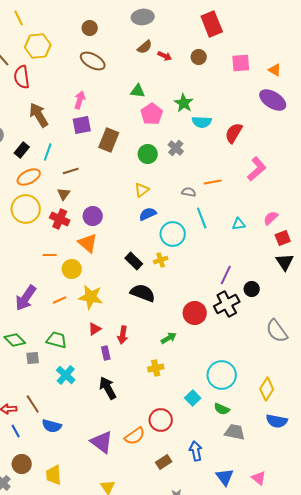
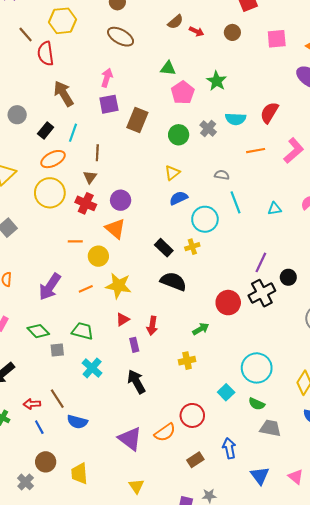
cyan semicircle: (202, 122) -> (236, 119), moved
brown line: (71, 171) -> (97, 153), turned -70
orange line: (213, 182) -> (256, 151), moved

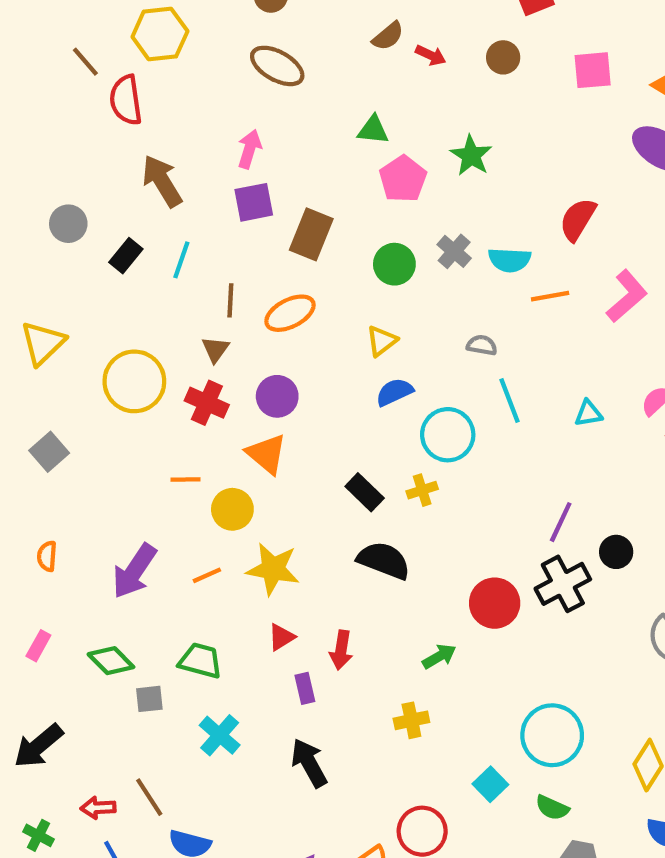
cyan semicircle: (236, 119) -> (510, 260), moved
orange ellipse: (53, 159) -> (290, 313), moved

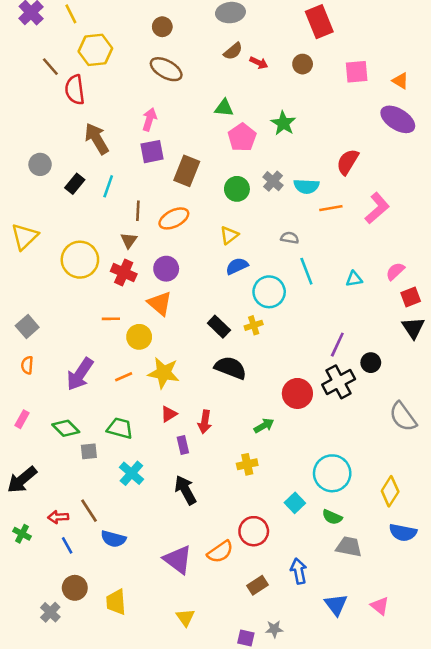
gray square: (49, 452) -> (27, 327), moved

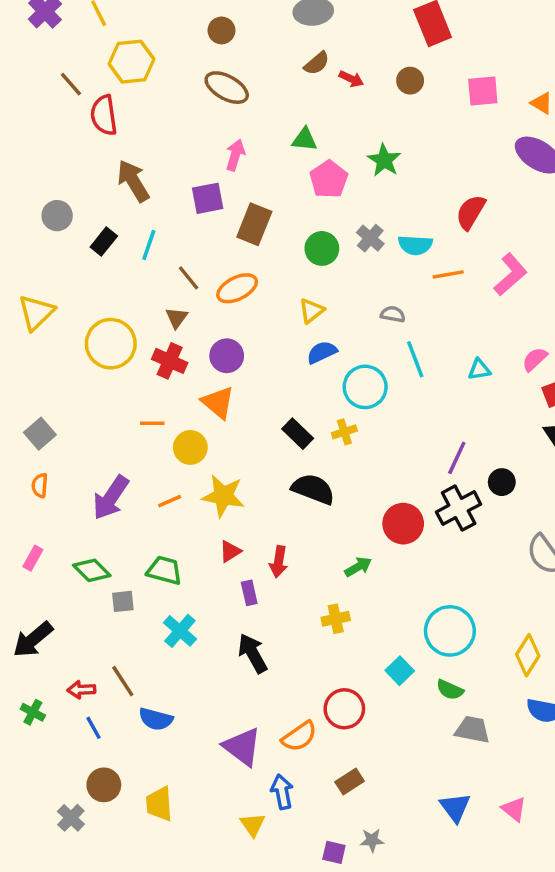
pink arrow: (149, 119) -> (235, 155), moved
brown line: (138, 211) -> (189, 278), turned -42
blue arrow: (299, 571) -> (282, 792), moved

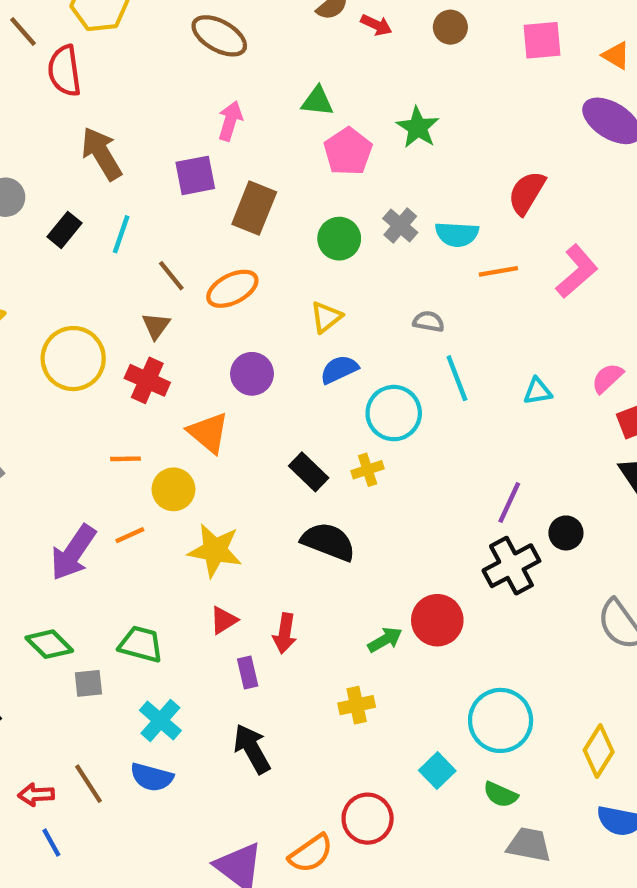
purple circle: (227, 356) -> (252, 374), moved
orange line: (170, 501) -> (130, 535), moved
red circle: (403, 524) -> (437, 620), moved
blue semicircle: (156, 719) -> (152, 777), moved

